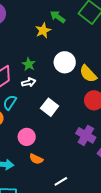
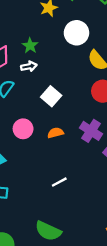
white circle: (65, 62) -> (76, 33), moved
orange semicircle: (36, 159) -> (55, 133), moved, turned 136

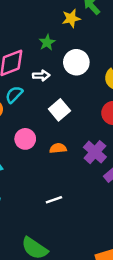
white circle: (76, 33) -> (76, 62), moved
green star: (30, 46) -> (47, 42), moved

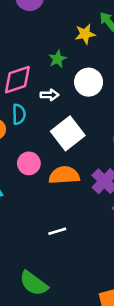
cyan semicircle: (14, 94) -> (19, 114), turned 132
white square: (59, 110) -> (68, 133), size x1.4
orange semicircle: (58, 148) -> (64, 175), size x1.6

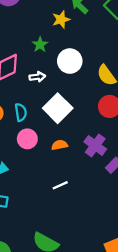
cyan semicircle: (19, 114) -> (21, 112), moved
orange semicircle: (64, 175) -> (60, 145), size x0.6
white line: (57, 231) -> (60, 185), moved

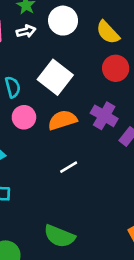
white arrow: (37, 77) -> (26, 31), moved
orange semicircle: (60, 145) -> (62, 120), size x1.5

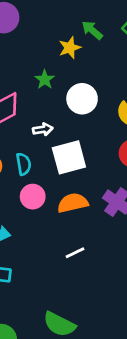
white arrow: (26, 31) -> (43, 129), moved
white square: (55, 77) -> (69, 157), turned 32

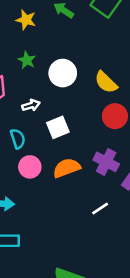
yellow star: (70, 48) -> (26, 20), moved, turned -30
white square: (69, 157) -> (58, 127), size x0.7
white line: (75, 253) -> (100, 209), moved

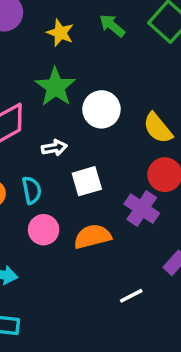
green star: (27, 60) -> (55, 87), size x1.6
purple cross: (106, 162) -> (142, 209), moved

